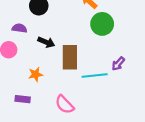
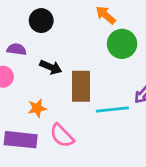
purple rectangle: (23, 99) -> (21, 140), size x1.6
pink semicircle: (65, 104) -> (62, 136), moved

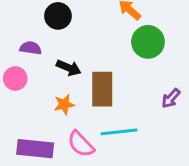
orange star: (37, 108) -> (64, 104), moved
cyan line: (112, 110) -> (119, 132), moved

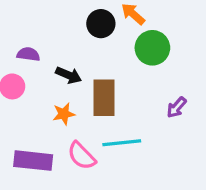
black circle: (58, 16) -> (101, 24), moved

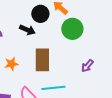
black arrow: (69, 75) -> (27, 30), moved
orange star: (64, 114) -> (11, 64), moved

